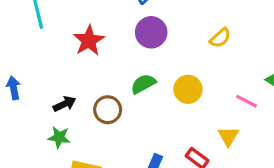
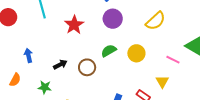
yellow semicircle: (220, 38) -> (156, 21), size x1.5
green star: (59, 137) -> (45, 87), moved

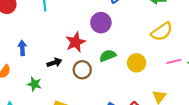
purple circle: (113, 19) -> (101, 23), moved
red star: (74, 25) -> (76, 42), moved
pink line: (173, 60) -> (174, 61), moved, turned -48

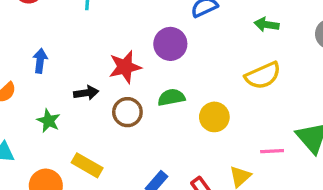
pink line: (174, 61) -> (272, 151), moved

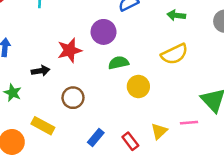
green semicircle: (171, 97) -> (118, 63), moved
brown circle: (127, 112) -> (73, 98), moved
pink line: (272, 151) -> (189, 123), moved

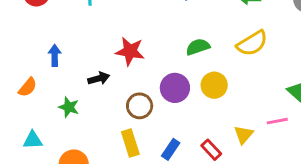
purple circle: (104, 32) -> (175, 88), moved
red star: (70, 50) -> (130, 51), turned 30
green semicircle: (118, 63) -> (198, 47), moved
yellow rectangle: (43, 126) -> (130, 143), moved, turned 50

